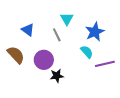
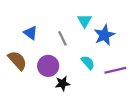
cyan triangle: (67, 19) -> (85, 21), moved
cyan semicircle: (87, 52) -> (88, 63), moved

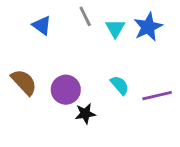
blue triangle: (31, 33) -> (42, 25), moved
blue star: (104, 35) -> (148, 27), moved
gray line: (62, 38) -> (85, 16), moved

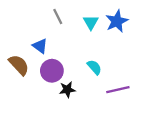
gray line: (85, 16) -> (58, 16), moved
blue triangle: (42, 25) -> (40, 46), moved
purple line: (157, 96) -> (118, 90), moved

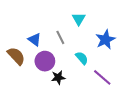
gray line: (58, 16) -> (60, 37), moved
blue star: (117, 21) -> (105, 40), moved
purple line: (118, 90) -> (102, 77), turned 54

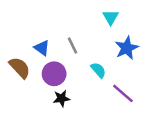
cyan triangle: (79, 19) -> (111, 17), moved
black star: (58, 77) -> (61, 98), moved

